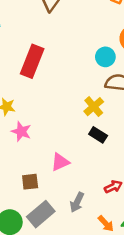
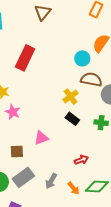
gray arrow: (77, 202) -> (51, 181), moved

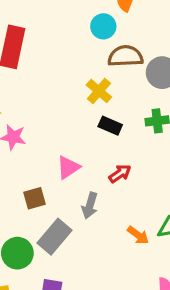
red arrow: (81, 160) -> (120, 174), moved
gray arrow: (51, 181) -> (90, 206), moved

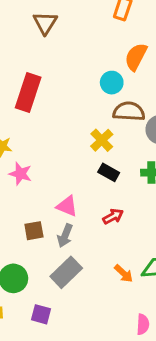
pink triangle: (68, 167) -> (67, 206), turned 50
gray arrow: (90, 206) -> (65, 236), moved
gray rectangle: (55, 237) -> (66, 272), moved

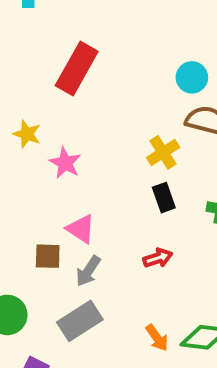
black rectangle: (109, 172) -> (164, 198), turned 30
pink star: (20, 174) -> (65, 163), moved
pink triangle: (67, 206) -> (81, 229), moved

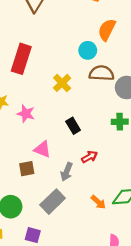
yellow cross: (163, 152) -> (62, 83), moved
black rectangle: (164, 198) -> (73, 126), moved
gray arrow: (88, 271) -> (67, 172), moved

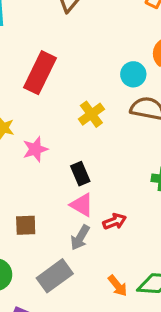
pink star: (26, 114) -> (35, 149), turned 30
black rectangle: (73, 126) -> (80, 174), moved
pink triangle: (42, 149) -> (82, 205), moved

